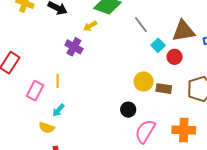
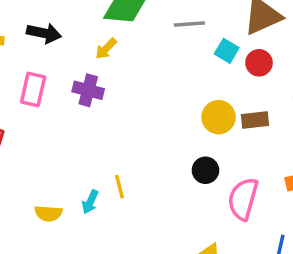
gray line: (141, 25) -> (189, 24), turned -42
yellow line: (58, 81) -> (119, 187), moved
pink rectangle: (35, 91) -> (33, 89), moved
yellow semicircle: (47, 128) -> (48, 213), moved

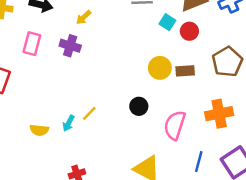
black circle: (205, 170) -> (139, 106), moved
yellow line: (119, 187) -> (89, 113), turned 56

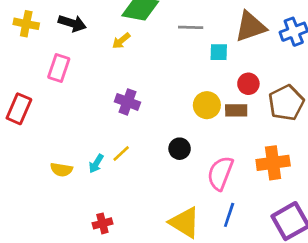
cyan square: (167, 22) -> (219, 52), turned -35
red circle: (189, 31) -> (248, 84), moved
purple cross: (70, 46) -> (127, 102), moved
blue line: (199, 162) -> (229, 215), moved

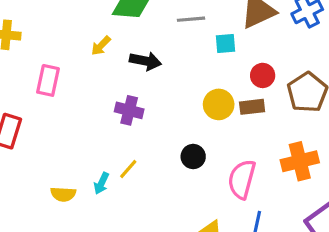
black arrow: (72, 23) -> (145, 61), moved
yellow arrow: (121, 41) -> (101, 46), moved

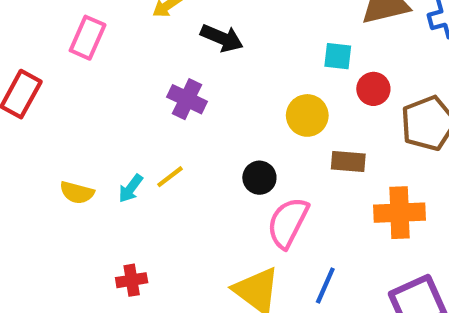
cyan square: (226, 43) -> (338, 56), moved
brown rectangle: (252, 107) -> (348, 161), moved
pink semicircle: (242, 179) -> (288, 223), moved

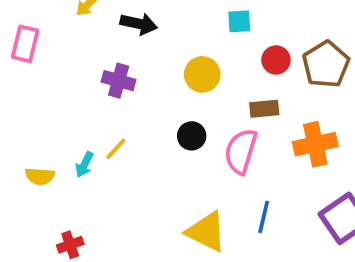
red circle: (373, 89) -> (276, 60), moved
yellow circle: (307, 115) -> (202, 74), moved
pink semicircle: (288, 223) -> (241, 151), moved
red cross: (132, 280) -> (70, 245), moved

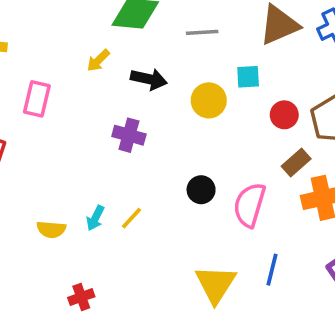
yellow circle: (202, 74) -> (209, 100), moved
brown rectangle: (264, 109) -> (296, 162), moved, turned -36
yellow line: (116, 149) -> (132, 218), moved
yellow triangle: (206, 232) -> (216, 284), turned 36

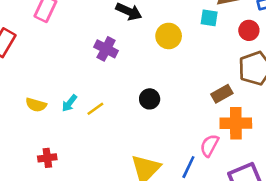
cyan square: (248, 77) -> (209, 18), moved
red circle: (284, 115) -> (249, 30), moved
pink semicircle: (250, 205) -> (209, 145), moved, size x0.7

